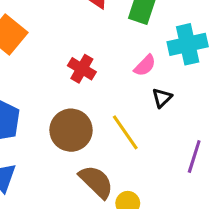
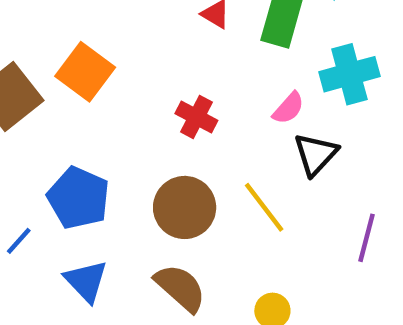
black triangle: (162, 98) -> (316, 154), size x1.5
brown semicircle: (96, 182) -> (180, 288), moved

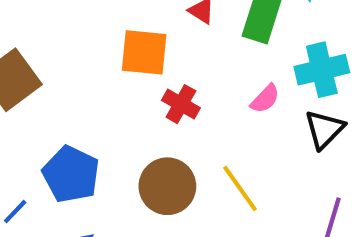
orange square: (85, 72) -> (144, 52), moved, turned -33
black triangle: (316, 154) -> (324, 129), moved

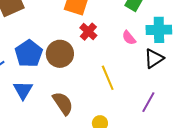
pink semicircle: (265, 99) -> (129, 38), turned 84
brown circle: (167, 186) -> (60, 54), moved

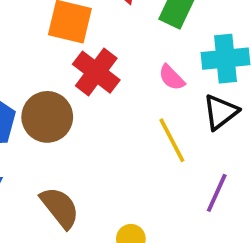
red cross: (88, 32) -> (96, 72), size x1.4
yellow line: (108, 78) -> (172, 140), moved

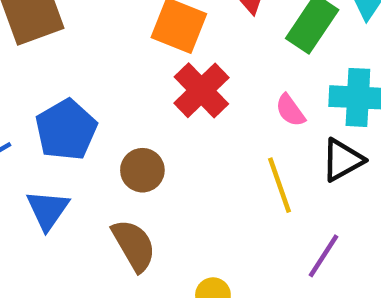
brown circle: (47, 117) -> (142, 170), moved, size x0.7

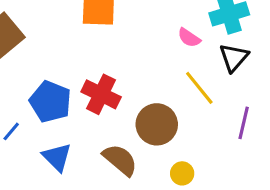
red cross: (201, 90) -> (101, 94), moved
brown circle: (142, 170) -> (157, 124), moved, size x1.4

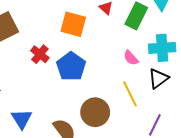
red cross: (101, 94) -> (40, 54), moved, size x0.7
blue pentagon: (50, 102) -> (71, 66), moved

